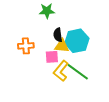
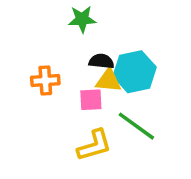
black semicircle: (58, 35) -> (101, 61), turned 104
yellow L-shape: (61, 71) -> (94, 145), moved, turned -145

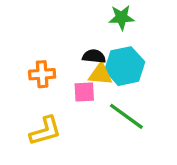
green star: (82, 19) -> (121, 17), moved
yellow L-shape: (94, 145) -> (45, 131), moved

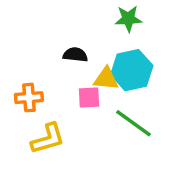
black semicircle: (94, 56) -> (75, 55), moved
orange cross: (42, 74) -> (29, 98), moved

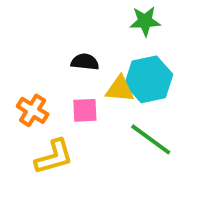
orange cross: (29, 98) -> (33, 110), turned 36
pink square: (89, 98) -> (85, 110), moved

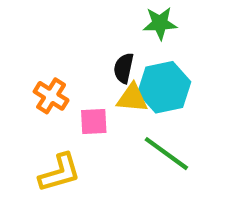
black semicircle: (85, 62) -> (124, 68), moved, turned -84
orange cross: (33, 110) -> (51, 96), moved

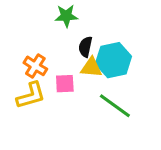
green star: (160, 23) -> (66, 16), moved
yellow L-shape: (60, 173) -> (31, 95), moved

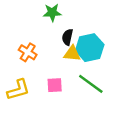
pink square: (65, 84) -> (55, 85), moved
yellow L-shape: (31, 95) -> (18, 90), moved

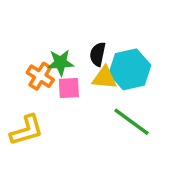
green star: (52, 13) -> (60, 63), moved
pink square: (55, 85) -> (69, 88), moved

